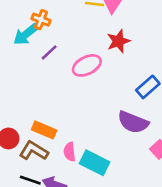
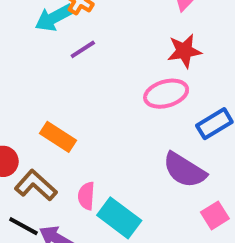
pink ellipse: (87, 65) -> (166, 94), moved
orange rectangle: (44, 130) -> (58, 137), moved

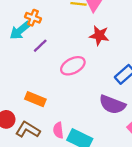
red star: (184, 51) -> (99, 35), turned 30
pink ellipse: (166, 94) -> (73, 66), moved

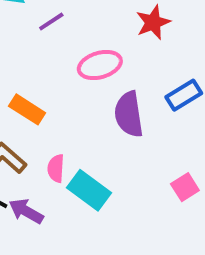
red star: (99, 35) -> (153, 22), turned 30
purple semicircle: (112, 105) -> (129, 114), moved, turned 50

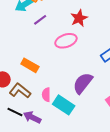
red star: (153, 22) -> (79, 18), moved
purple semicircle: (129, 114) -> (83, 83), moved, turned 50

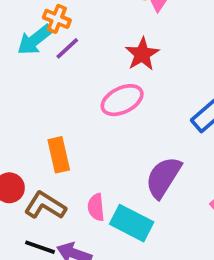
purple line: (40, 20) -> (67, 48), moved
orange rectangle: (30, 65) -> (59, 155), turned 54

